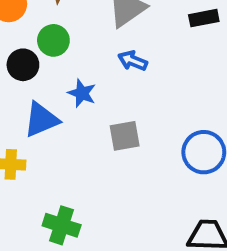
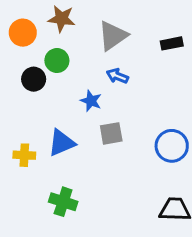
blue star: (82, 93) -> (91, 101), moved
blue triangle: (41, 120) -> (62, 143), moved

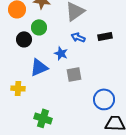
black rectangle: (172, 43) -> (105, 36), moved
blue triangle: (62, 143) -> (39, 67), moved
blue circle: (172, 146) -> (104, 99), moved

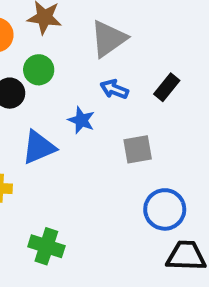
black rectangle: (105, 36) -> (167, 87), turned -40
gray square: (74, 74) -> (138, 149), moved

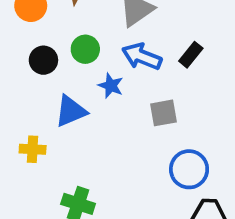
green circle: (39, 70) -> (85, 49), moved
blue arrow: (114, 89) -> (142, 56), size x1.5

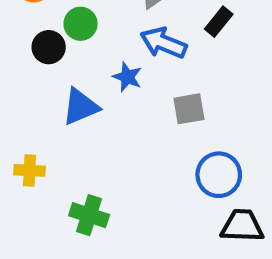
green circle: (85, 49) -> (81, 24), moved
black rectangle: (191, 55) -> (219, 22), moved
yellow cross: (33, 149) -> (29, 170), moved

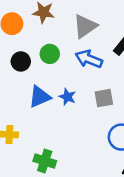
green circle: (81, 24) -> (50, 54), moved
blue star: (127, 77) -> (67, 97), moved

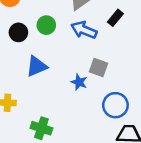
blue star: (67, 97) -> (79, 82), moved
gray square: (104, 98) -> (98, 68), turned 30

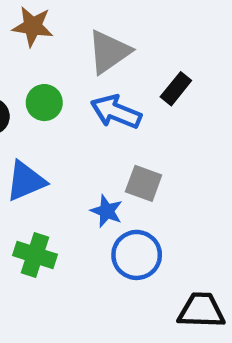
blue circle: (115, 105) -> (137, 255), moved
green cross: (41, 128) -> (35, 255), moved

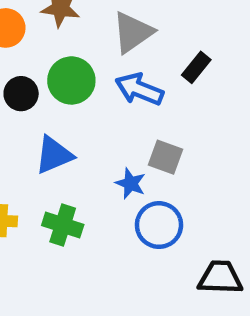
green circle: (44, 103) -> (71, 80), size x1.4

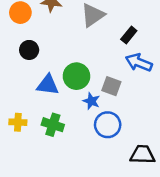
green circle: (71, 80) -> (76, 76), moved
blue arrow: (139, 89) -> (139, 62), moved
blue triangle: (54, 155) -> (48, 85), turned 30

